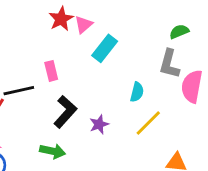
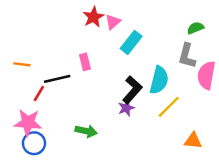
cyan semicircle: (137, 92) -> (159, 80), size x1.6
black L-shape: (65, 112) -> (132, 90), moved

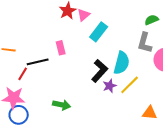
purple star: (126, 108) -> (110, 86), moved

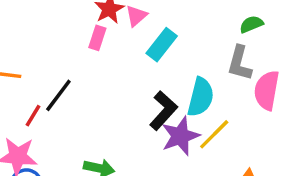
pink rectangle: (61, 48) -> (97, 38), moved, turned 32
black line: (38, 62) -> (58, 95), turned -40
purple star: (110, 86) -> (180, 136), size x1.6

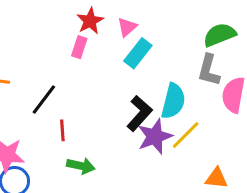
pink triangle: (136, 16) -> (127, 27), moved
green semicircle: (251, 24) -> (220, 35), size x1.5
red line: (33, 116) -> (62, 130), moved, turned -35

